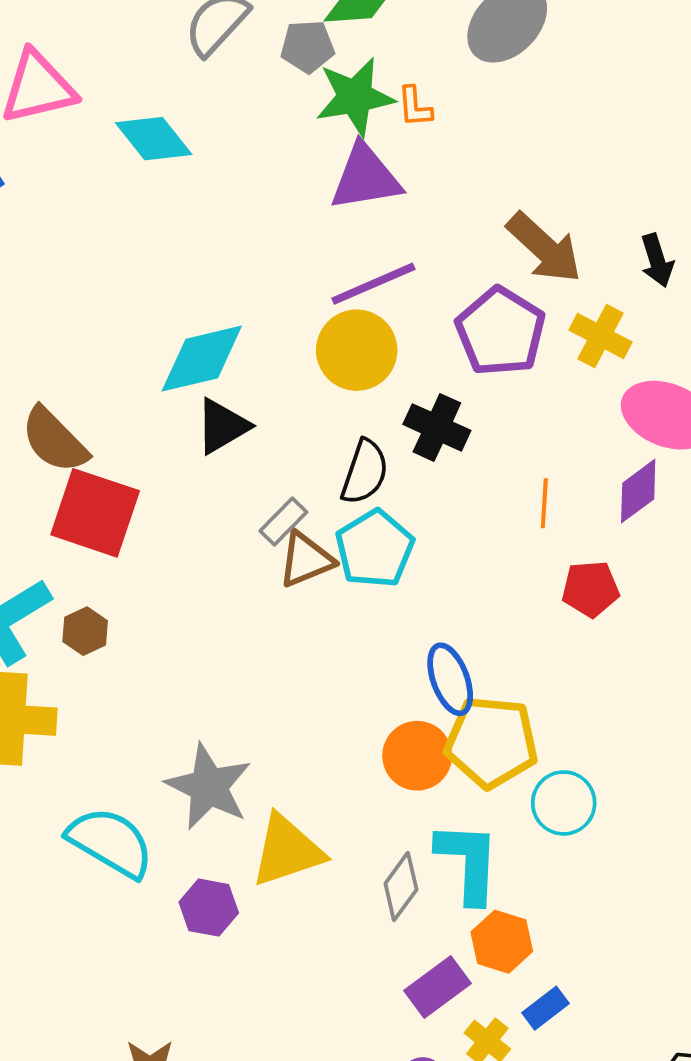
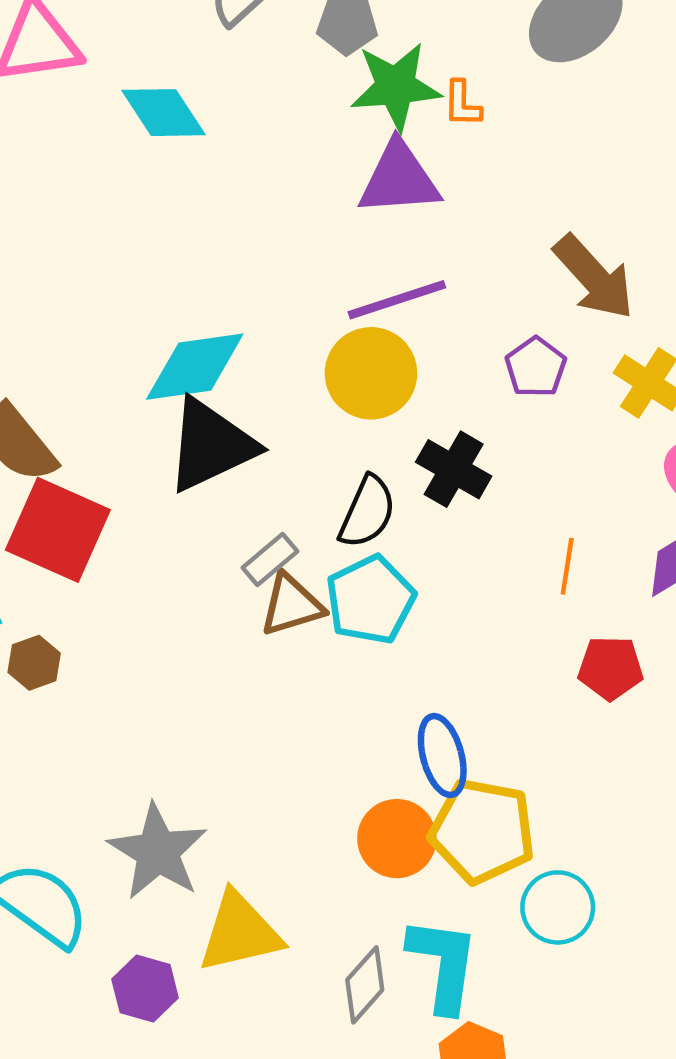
purple pentagon: (501, 331) -> (536, 367), size x0.6
black triangle: (222, 426) -> (211, 445), size x1.5

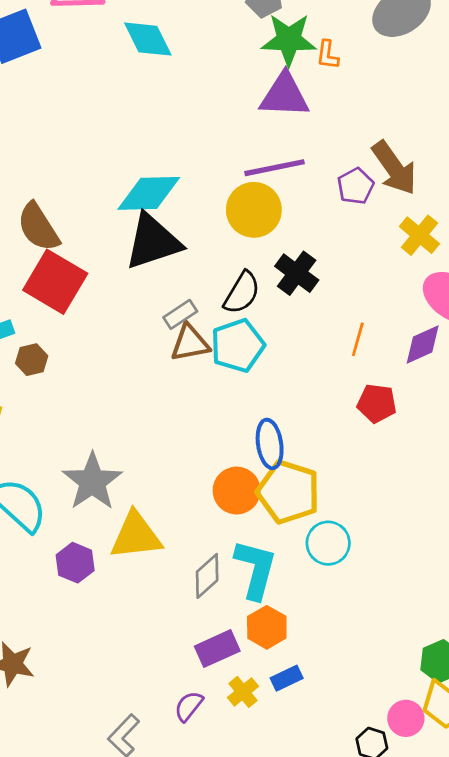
purple pentagon: (536, 367) -> (356, 186), moved

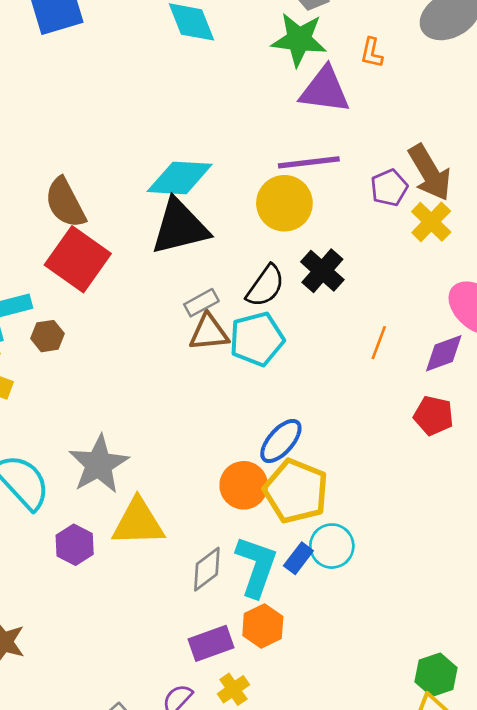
green star: (289, 40) -> (299, 40), moved
yellow cross: (419, 235) -> (431, 222), moved
red pentagon: (377, 403) -> (434, 416), moved
blue ellipse: (270, 444) -> (281, 441), turned 45
blue rectangle: (287, 678) -> (298, 558), moved, turned -32

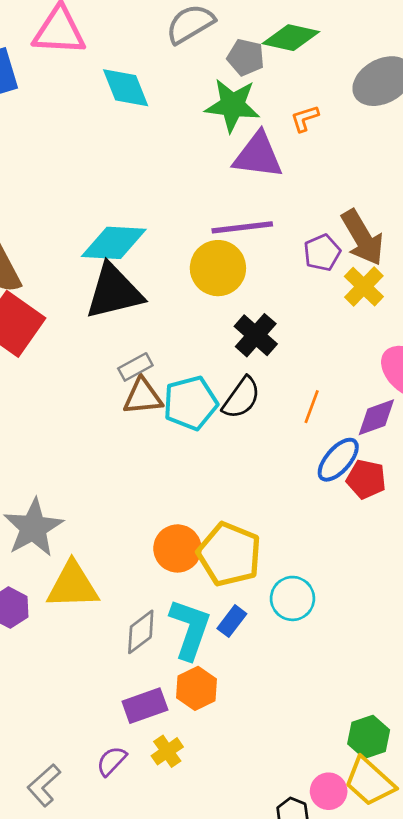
orange L-shape: (372, 53) -> (305, 118), turned 60
black semicircle: (265, 286) -> (241, 398), moved
blue ellipse: (281, 441) -> (338, 460), moved
cyan circle: (332, 546) -> (292, 598), moved

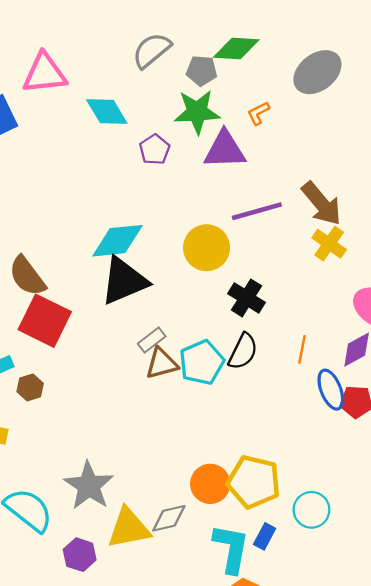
purple line: (242, 227) -> (257, 211), moved
purple pentagon: (322, 253) -> (155, 150), moved
blue ellipse: (338, 460) -> (331, 390), turned -54
gray diamond: (141, 632) -> (169, 518), moved, turned 33

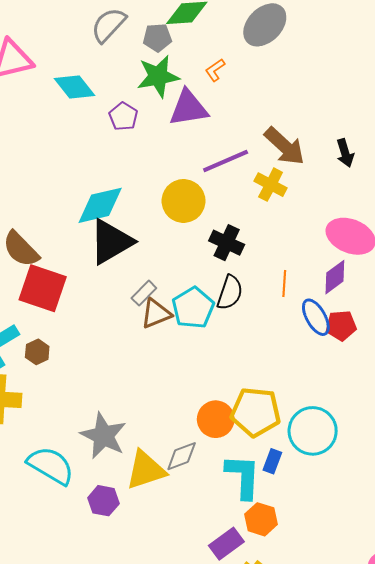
yellow cross: (329, 244) -> (271, 185), moved
cyan circle: (311, 510) -> (313, 431), size x1.4

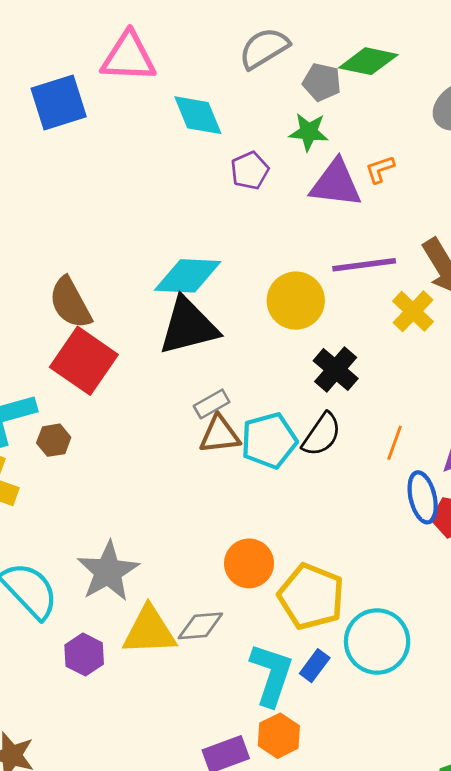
orange L-shape: (215, 70) -> (380, 169), moved
green star: (158, 76) -> (309, 132), size x0.7
orange circle: (216, 419) -> (249, 563), moved

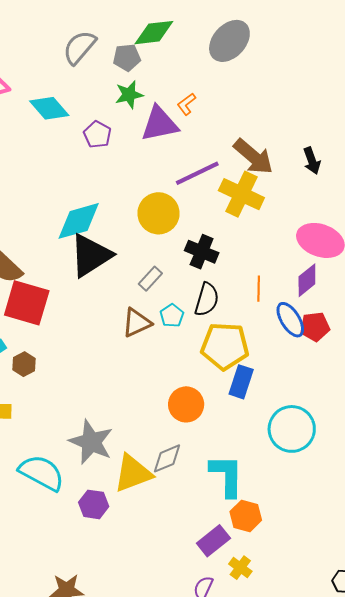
yellow cross: (413, 311) -> (241, 194), size x1.4
gray rectangle: (212, 404) -> (150, 279), moved
cyan pentagon: (269, 441) -> (172, 316), size x0.6
yellow pentagon: (311, 597) -> (225, 346), moved
blue rectangle: (315, 666) -> (241, 382), moved, size x1.4

